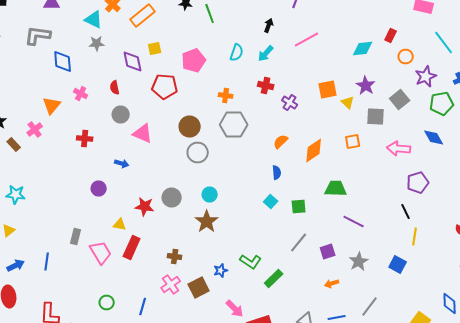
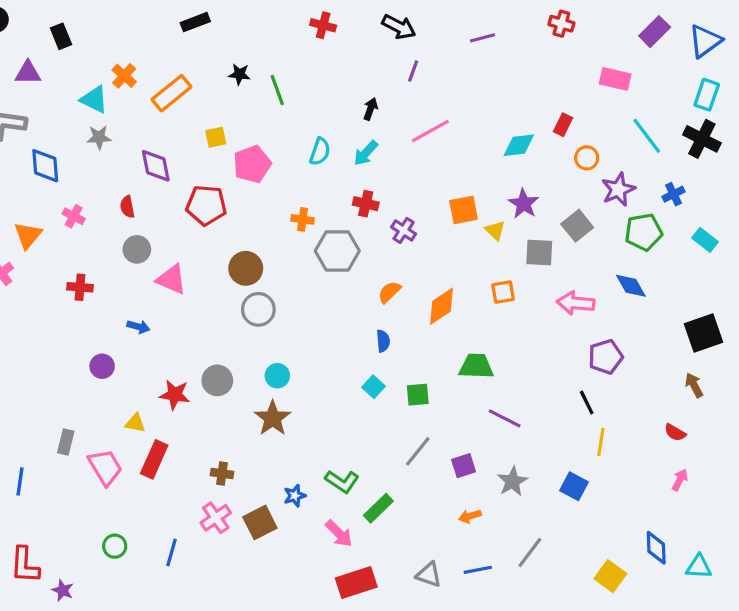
yellow square: (155, 48) -> (216, 137), moved
gray hexagon: (234, 124) -> (337, 251), moved
pink arrow: (235, 308) -> (339, 534), moved

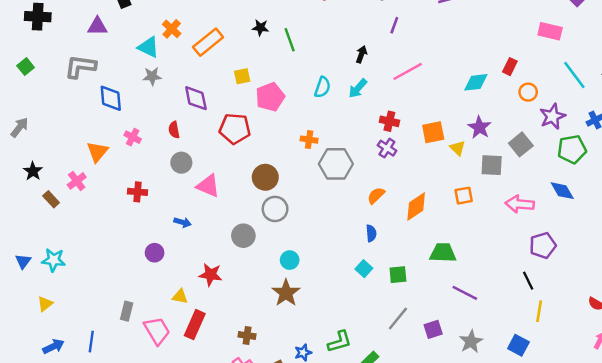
red cross: (366, 204) -> (389, 121), moved
gray circle: (217, 380) -> (243, 236), moved
green L-shape: (342, 481) -> (340, 342), turned -50

